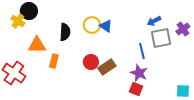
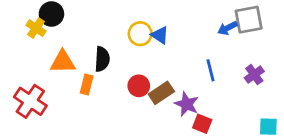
purple cross: (183, 29) -> (254, 75), moved
black semicircle: (65, 32) -> (102, 59), moved
gray square: (161, 38) -> (249, 20), moved
purple star: (139, 73) -> (187, 104), moved

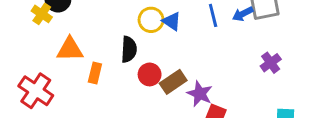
black semicircle: (102, 59) -> (129, 49), moved
blue line: (211, 70) -> (213, 15), moved

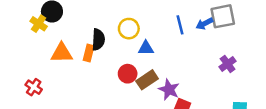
blue triangle: (172, 21) -> (146, 48), moved, turned -35
black semicircle: (129, 49) -> (98, 40), moved
orange rectangle: (95, 73) -> (89, 53), moved
red cross: (36, 91) -> (34, 87), size x0.6

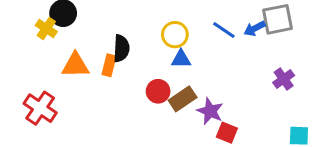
blue line: (180, 25) -> (224, 30), turned -42
yellow circle: (129, 29) -> (175, 35), moved
red cross: (34, 87) -> (40, 108), size x1.5

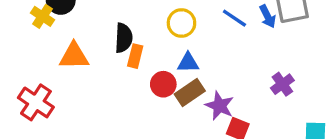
blue arrow: (255, 28) -> (267, 16), turned -90
blue triangle: (181, 59) -> (188, 63), moved
orange rectangle: (109, 65) -> (135, 56), moved
purple cross: (284, 79) -> (282, 84), moved

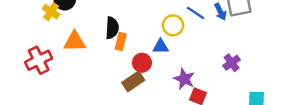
yellow circle: (181, 23) -> (173, 25), moved
brown rectangle: (190, 92) -> (133, 81), moved
red cross: (36, 102) -> (39, 60), moved, turned 30

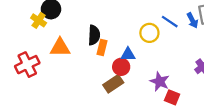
blue triangle: (161, 47) -> (128, 54), moved

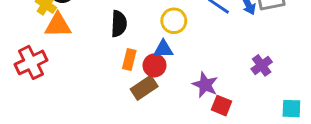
yellow circle: (149, 33) -> (174, 21), moved
orange triangle: (60, 48) -> (58, 25), moved
orange rectangle: (102, 48) -> (129, 59), moved

